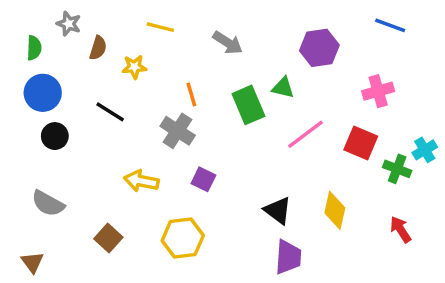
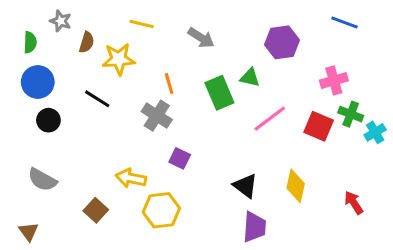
yellow star: (134, 67) -> (119, 59), size x1.5
green cross: (397, 169) -> (351, 114), moved
yellow arrow: (141, 181) -> (131, 178), moved

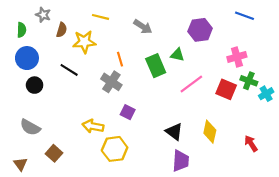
brown square: (96, 210) -> (54, 153), moved

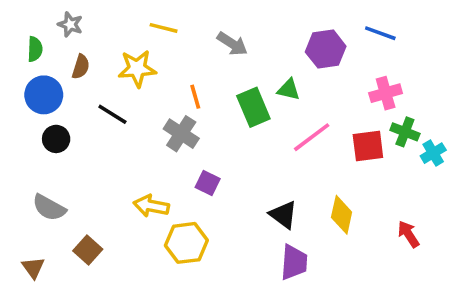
blue line: (244, 16) -> (380, 33), moved
brown semicircle: (62, 30) -> (81, 67), moved
red square: (226, 89) -> (368, 146), turned -30

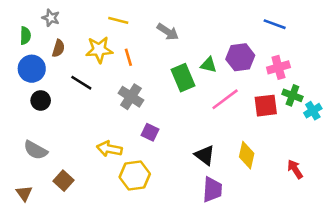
purple hexagon: (326, 49) -> (240, 57), moved
orange line: (195, 97) -> (128, 57), moved

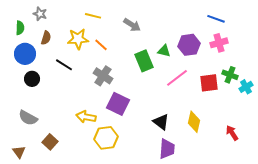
orange line: (128, 57) -> (101, 45), turned -32
pink cross: (278, 67) -> (219, 43), moved
purple square: (150, 132) -> (118, 104), size x1.6

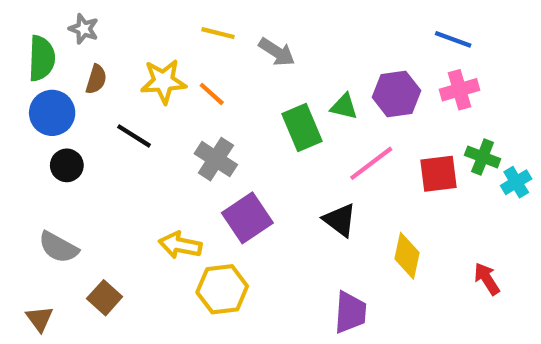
yellow line: (93, 16) -> (218, 33), moved
green semicircle: (20, 28) -> (42, 58), size x1.5
purple square: (118, 104) -> (247, 218), turned 30
black triangle: (161, 122) -> (340, 220), moved

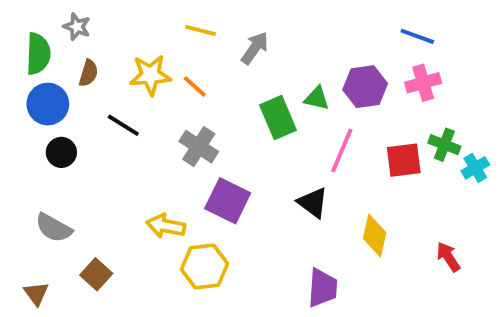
gray arrow: (277, 52) -> (255, 48), turned -88
pink line: (371, 163) -> (342, 150), turned -30
purple square: (247, 218) -> (228, 201), turned -30

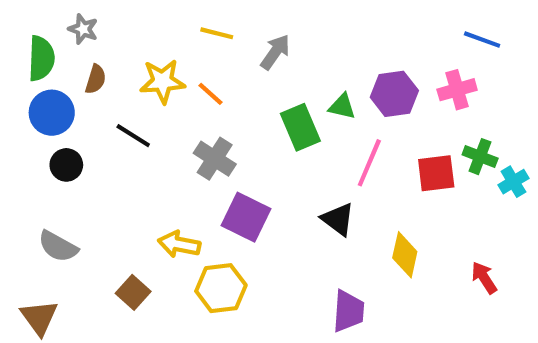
blue line: (417, 36) -> (482, 40), moved
brown square: (96, 274) -> (133, 292), moved
brown triangle: (36, 294) -> (39, 317), size x1.4

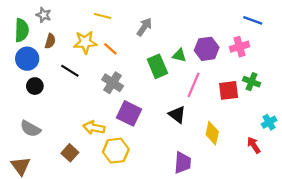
yellow line: (217, 33) -> (103, 16), moved
cyan cross: (513, 182) -> (269, 122), moved

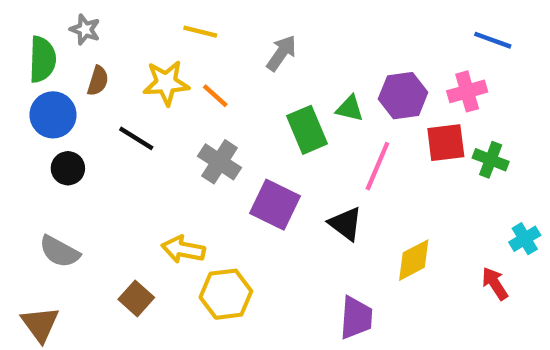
red square: (229, 90) -> (446, 143), moved
purple square: (129, 113) -> (275, 205), moved
yellow diamond: (212, 133) -> (414, 260), turned 50

